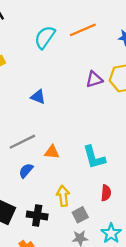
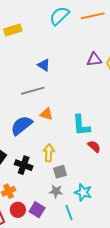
gray line: (22, 142) -> (33, 91), moved
blue semicircle: (26, 171) -> (22, 125), size x1.6
red semicircle: (106, 193) -> (94, 147), moved, turned -64
cyan star: (111, 233) -> (83, 192), turned -30

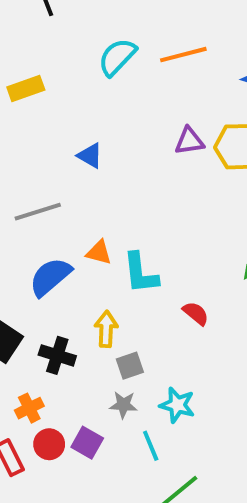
gray line: (33, 91) -> (38, 212), moved
cyan L-shape: (81, 125) -> (140, 273), moved

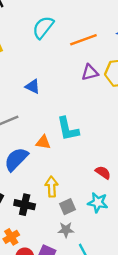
orange line: (183, 55) -> (83, 40), moved
cyan L-shape: (140, 273) -> (68, 129), moved
cyan star: (177, 405) -> (98, 203), moved

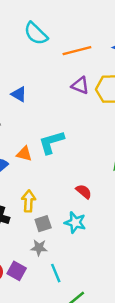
cyan semicircle: (43, 27) -> (36, 34), turned -90
purple triangle: (90, 72) -> (80, 85), turned 30
cyan L-shape: (68, 129) -> (51, 142), turned 80

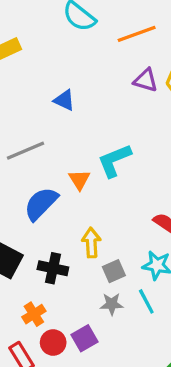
orange triangle: (24, 154) -> (79, 180), turned 49
purple square: (17, 271) -> (85, 338), turned 36
cyan line: (56, 273) -> (146, 301), moved

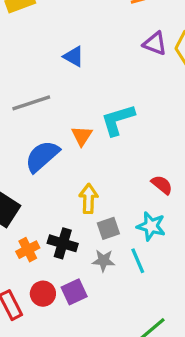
black cross: (53, 268) -> (63, 243), moved
orange cross: (34, 314) -> (28, 250), moved

